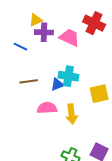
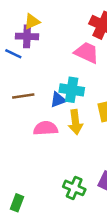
purple cross: (44, 32) -> (27, 36), moved
pink trapezoid: (70, 37) -> (87, 53), moved
yellow arrow: (72, 114) -> (75, 122), moved

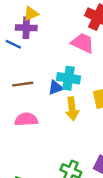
pink semicircle: (46, 128) -> (26, 119), moved

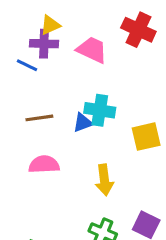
pink trapezoid: (83, 43) -> (92, 50), moved
yellow arrow: (72, 109) -> (104, 180), moved

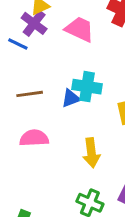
purple cross: (44, 44) -> (34, 23), turned 35

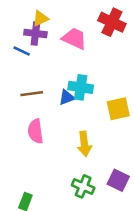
purple cross: (34, 23) -> (35, 33), turned -30
pink semicircle: (34, 138) -> (35, 131), turned -95

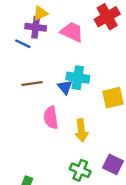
red cross: (112, 22) -> (107, 17), turned 35
blue triangle: (67, 97) -> (65, 87), turned -49
pink semicircle: (35, 131) -> (51, 118), moved

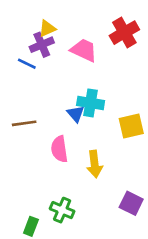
purple cross: (36, 27) -> (42, 45), turned -30
brown line: (32, 84) -> (24, 123), moved
green cross: (80, 170) -> (62, 210), moved

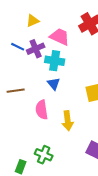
purple cross: (42, 45) -> (36, 49), moved
cyan cross: (91, 103) -> (55, 61), moved

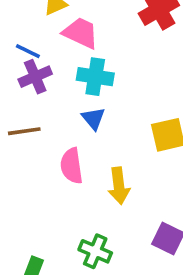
pink trapezoid: (60, 37) -> (81, 33), moved
purple cross: (36, 49) -> (35, 77), moved
green cross: (44, 155) -> (95, 251), moved

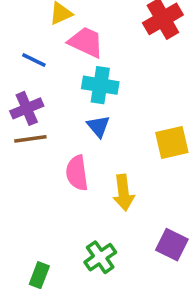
purple cross: (35, 77) -> (27, 108), moved
green cross: (95, 251) -> (100, 257), turned 32

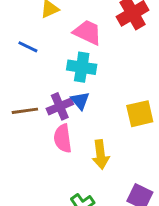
pink trapezoid: (86, 42) -> (87, 32), moved
purple cross: (27, 108) -> (60, 106), moved

